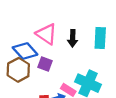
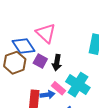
black arrow: (73, 38) -> (57, 63), moved

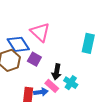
black arrow: (57, 63) -> (57, 72), moved
cyan cross: (78, 85) -> (71, 83), size x0.6

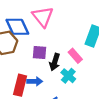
purple square: (34, 59) -> (39, 52), moved, turned -32
pink rectangle: (52, 86) -> (75, 56), moved

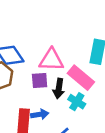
pink triangle: (43, 17) -> (51, 60), moved, turned -40
pink rectangle: (75, 56) -> (81, 78), size x1.5

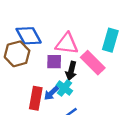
cyan cross: (77, 102) -> (64, 88), moved
blue arrow: (40, 114) -> (51, 93), turned 140

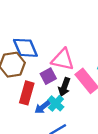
purple square: (54, 62) -> (48, 76), turned -35
red rectangle: (36, 98) -> (27, 93), moved

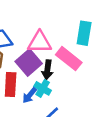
purple square: (48, 76) -> (29, 62), size x1.5

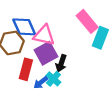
pink triangle: (40, 42) -> (44, 35), moved
pink rectangle: (69, 59) -> (87, 21), moved

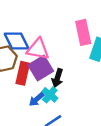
pink rectangle: (87, 21) -> (83, 32), turned 30
red rectangle: (26, 69) -> (23, 73), moved

